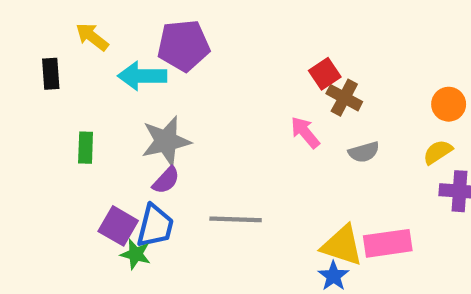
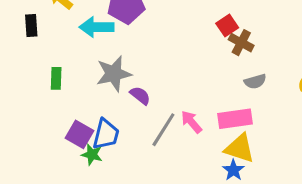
pink arrow: (305, 132) -> (191, 122), moved
purple semicircle: (166, 180) -> (140, 95), moved, turned -95
gray line: (236, 219) -> (163, 130), turned -60
pink rectangle: (388, 243) -> (235, 119), moved

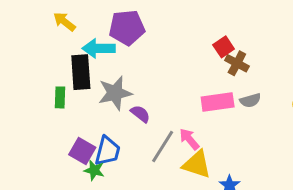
black rectangle: (31, 25) -> (81, 72), moved, size x1.6
pink rectangle: (235, 119) -> (218, 102), moved
yellow triangle: (240, 148) -> (197, 164), moved

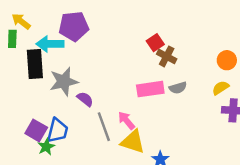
green rectangle: (60, 97) -> (12, 39), moved
gray line: (163, 147) -> (104, 127), turned -52
green star: (94, 170) -> (46, 147), turned 30

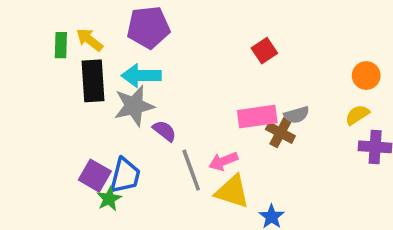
yellow arrow: (21, 21) -> (89, 40), moved
cyan arrow: (50, 44) -> (141, 76), moved
brown cross: (167, 56) -> (280, 133), moved
pink arrow: (126, 120) -> (223, 161), turned -72

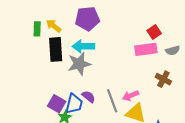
gray semicircle: (297, 115) -> (173, 50), moved
pink rectangle: (257, 117) -> (146, 49), moved
purple semicircle: (164, 131) -> (88, 97), moved

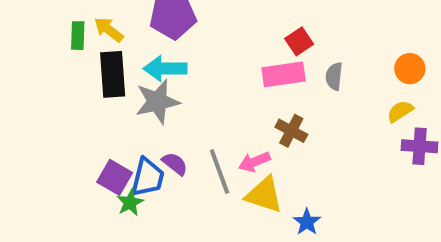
gray semicircle: (173, 50) -> (334, 76), turned 112
brown cross: (163, 79) -> (291, 131), moved

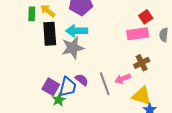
brown cross: (291, 131) -> (142, 63), turned 35
yellow triangle: (264, 195) -> (142, 96), moved

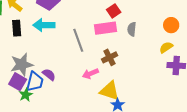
black rectangle: (50, 34) -> (17, 28), size x0.7
gray star: (73, 48) -> (22, 64), moved
gray line: (105, 84) -> (78, 40), moved

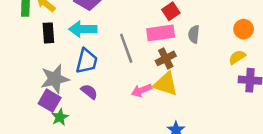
brown cross: (110, 57) -> (166, 58), moved
blue trapezoid: (35, 82) -> (87, 61), moved
yellow triangle: (110, 91) -> (166, 84), moved

